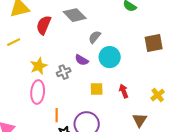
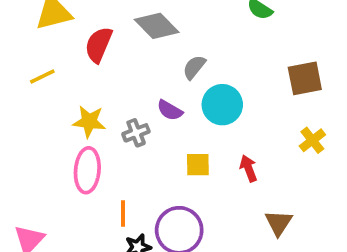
yellow star: (39, 66) -> (89, 122), turned 30
yellow cross: (158, 95) -> (312, 140), moved

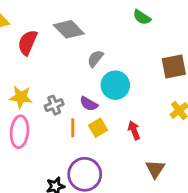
purple semicircle: (170, 110) -> (89, 104), moved
yellow square: (198, 165) -> (98, 128), turned -30
orange line: (123, 213) -> (73, 128), moved

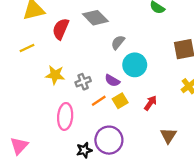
orange line: (73, 128) -> (99, 101), turned 56
red arrow: (134, 130) -> (150, 103), turned 56
pink ellipse: (20, 132) -> (65, 116), moved

